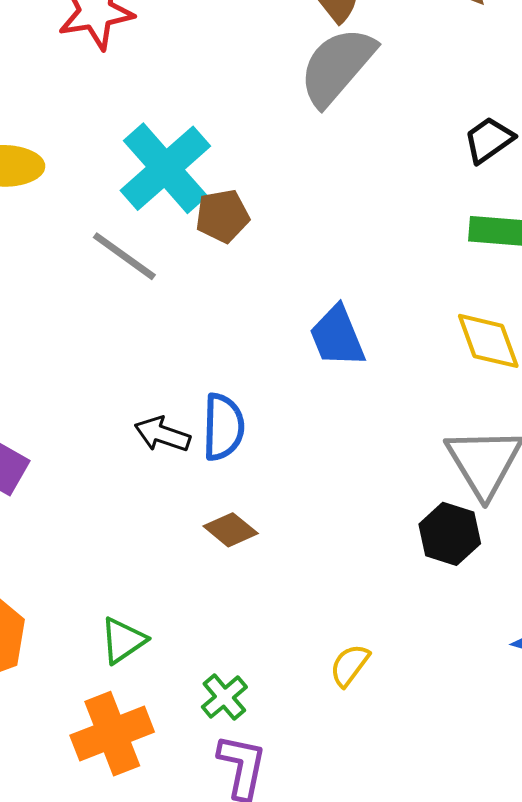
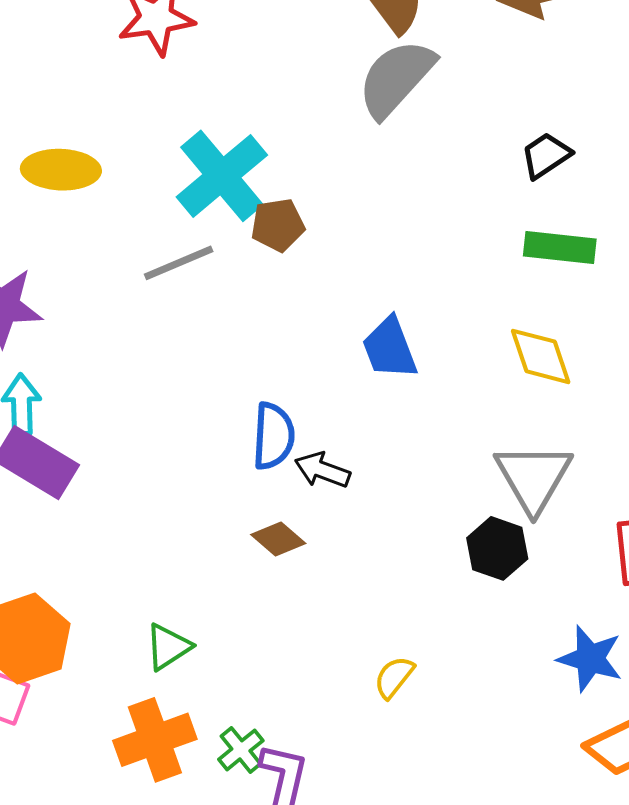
gray line: (124, 256) -> (179, 263), turned -60
black arrow: (162, 434) -> (322, 470), moved
green cross: (224, 697) -> (241, 750), moved

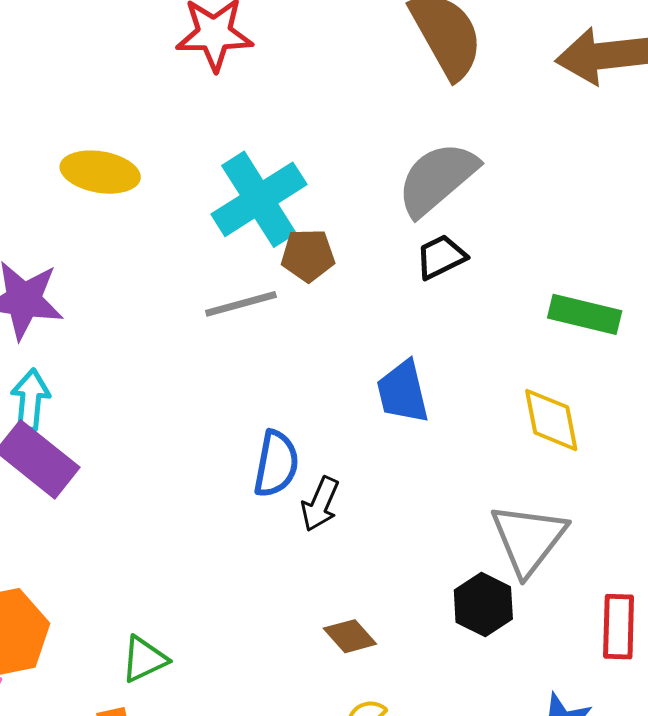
gray semicircle: (396, 78) -> (437, 179), moved
black trapezoid: (546, 155) -> (441, 257), moved
gray line: (179, 263) -> (241, 304), moved
black arrow: (322, 470) -> (320, 504), turned -94
brown diamond: (278, 539) -> (350, 636), moved

